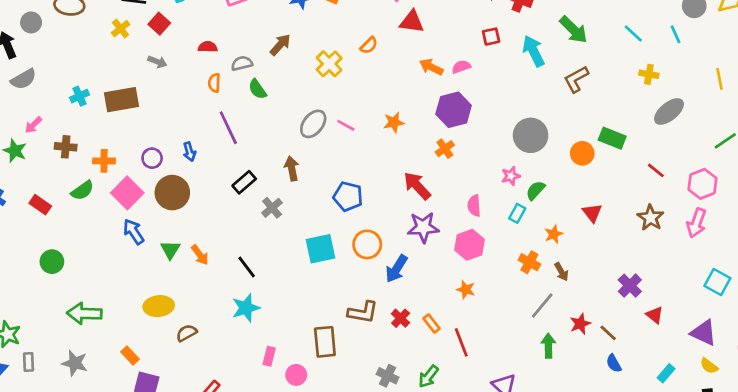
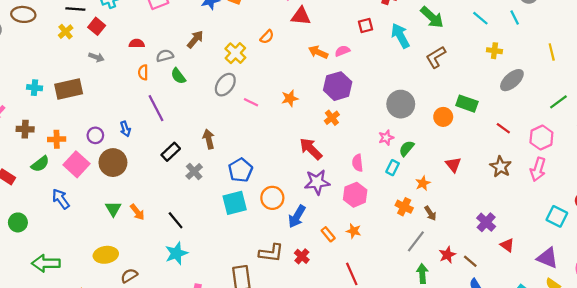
cyan cross: (79, 96) -> (35, 88), turned 32
gray ellipse: (313, 124) -> (225, 85), moved
blue pentagon: (348, 196) -> (240, 170), moved, turned 30
blue arrow: (134, 232) -> (61, 199), moved
orange rectangle: (431, 324) -> (328, 234), moved

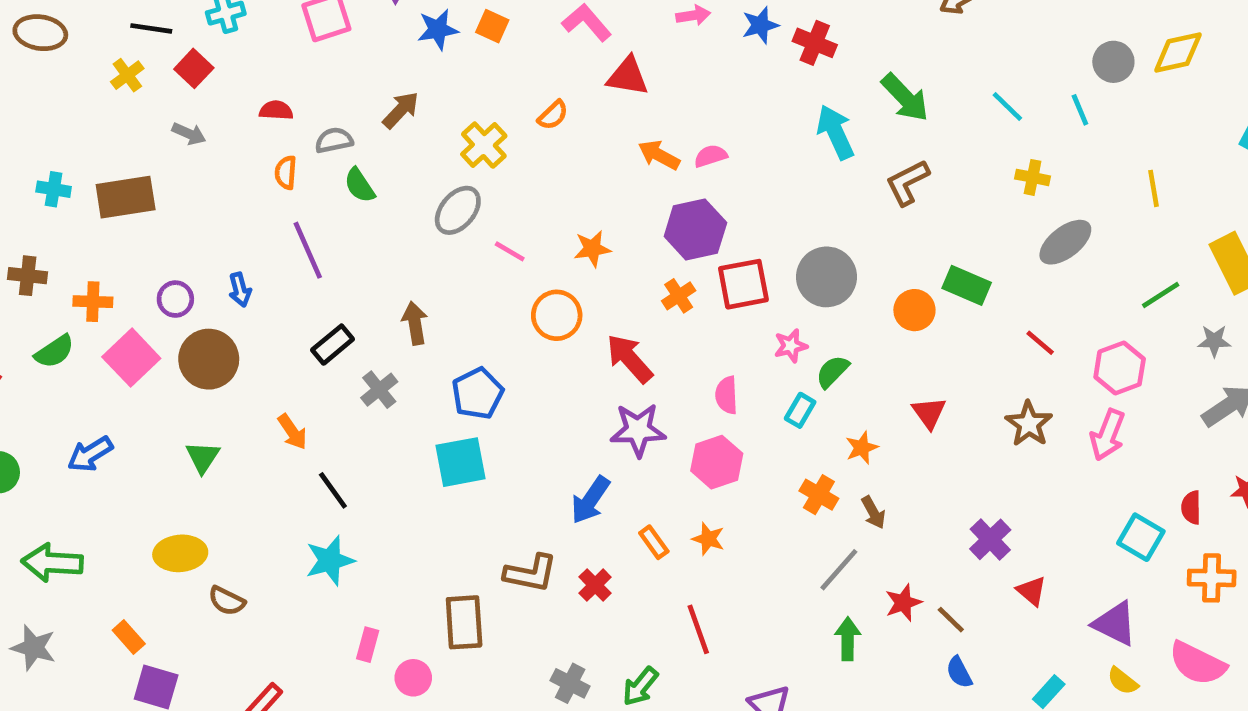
red square: (365, 25) -> (743, 284), moved, size x1.6
orange circle: (272, 198) -> (557, 315), moved
blue arrow: (61, 199) -> (90, 454), moved, turned -90
orange arrow: (137, 212) -> (292, 432), moved
brown semicircle: (129, 276) -> (227, 601), turned -126

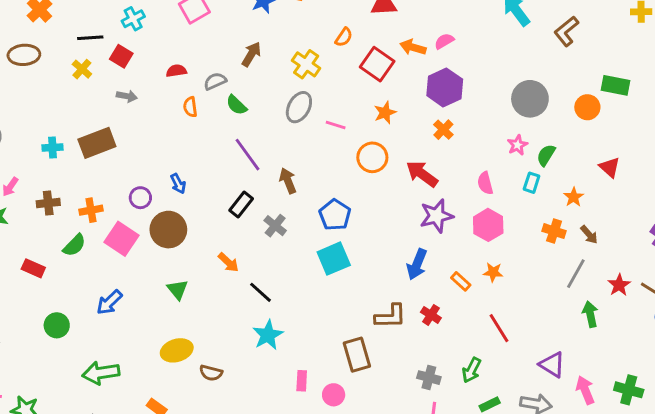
purple line: (308, 250) -> (247, 155), moved
red square: (743, 284) -> (377, 64), moved, turned -32

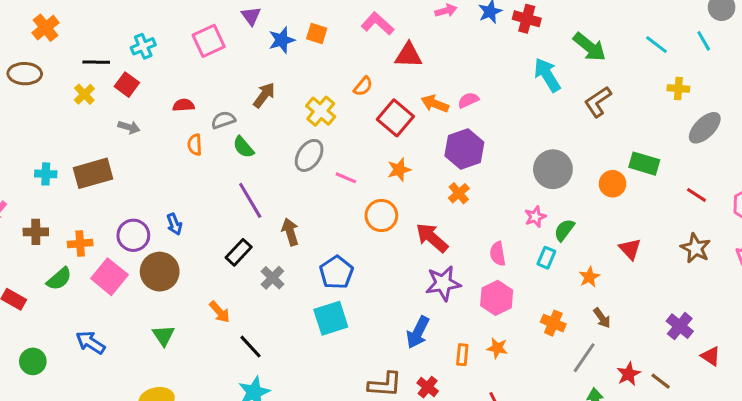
purple circle: (140, 198) -> (133, 235), size x1.4
orange cross: (554, 231) -> (553, 323), moved
orange rectangle: (461, 281) -> (462, 355), turned 48
blue arrow: (109, 302) -> (90, 342), turned 72

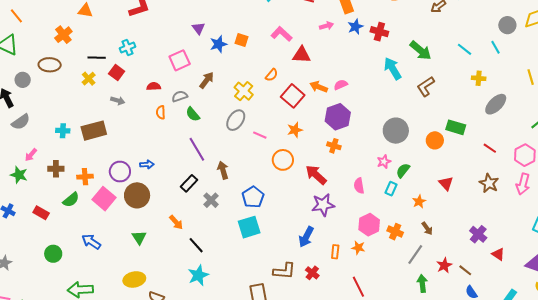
pink square: (209, 41) -> (180, 60), moved
orange cross: (459, 193) -> (334, 146), turned -32
blue arrow: (174, 224) -> (147, 164), turned -72
pink hexagon: (497, 298) -> (369, 225), moved

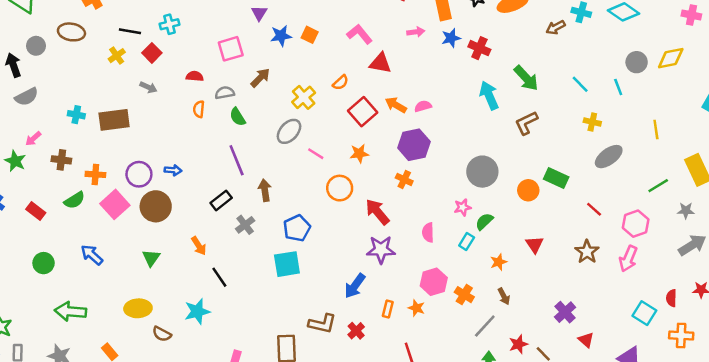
cyan star: (198, 275) -> (197, 311), moved

